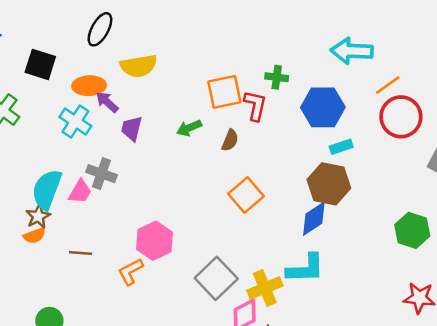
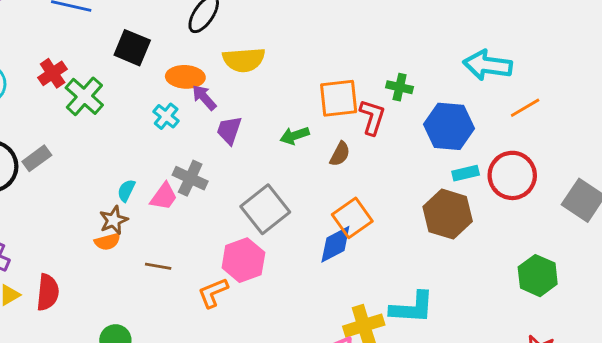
red circle: (401, 117) -> (512, 175), moved
cyan cross: (75, 122) -> (166, 116), size x0.7
cyan semicircle: (47, 189) -> (126, 191), size x0.5
blue diamond: (314, 219) -> (335, 244), moved
gray square: (216, 278) -> (265, 209), moved

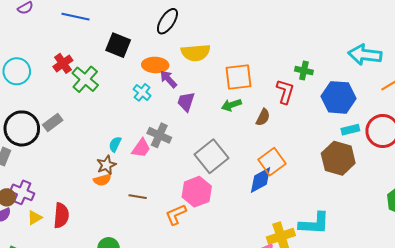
orange square: (339, 98) -> (239, 77), moved

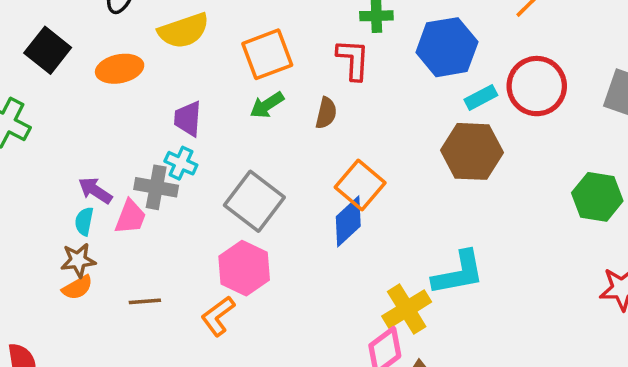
black square: (118, 45) -> (48, 50), turned 30
purple arrow: (168, 79) -> (95, 190), moved
cyan cross: (142, 92) -> (181, 163), moved
brown star: (106, 165) -> (78, 260), turned 30

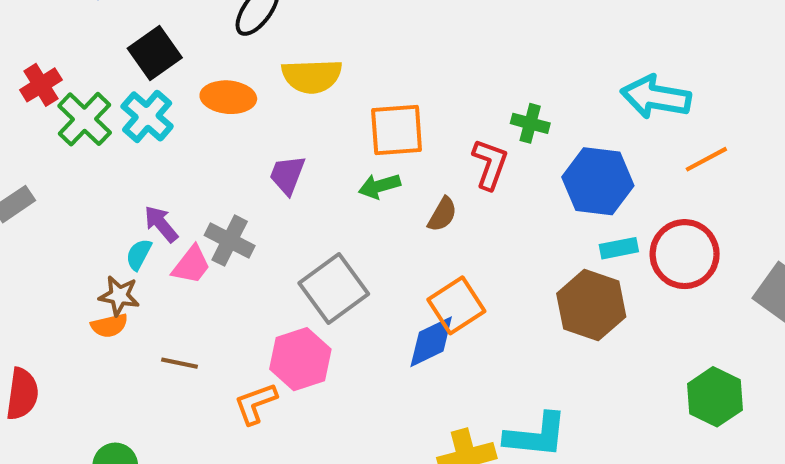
cyan cross: (181, 163) -> (147, 116), moved, size x1.4

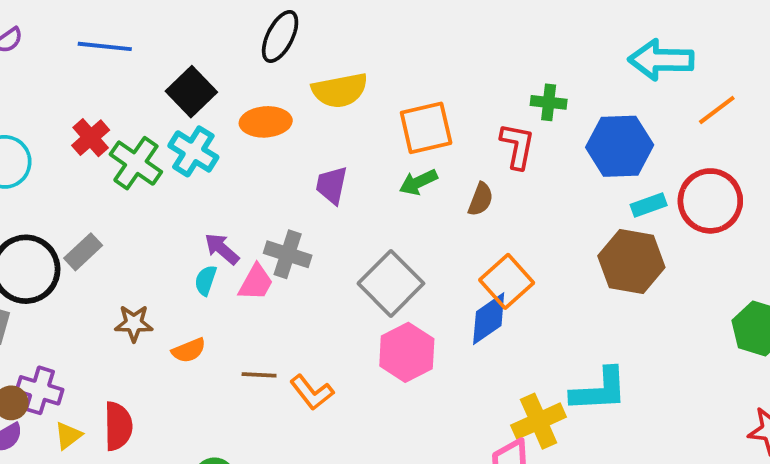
brown star: (119, 296) -> (134, 323), moved
pink hexagon: (300, 359) -> (407, 352), moved
orange L-shape: (256, 403) -> (312, 392), moved, turned -99

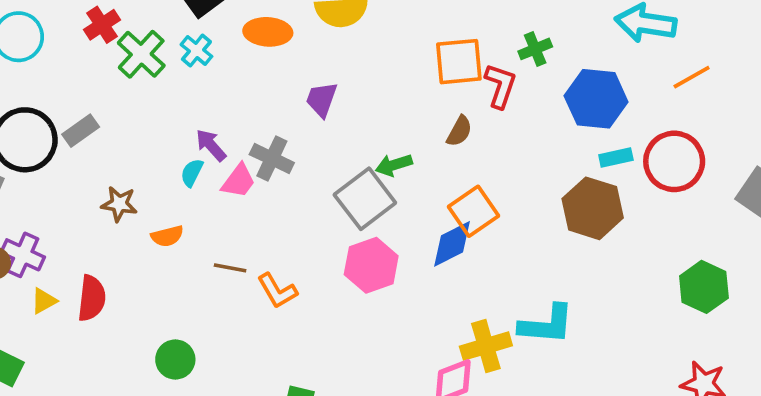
green cross: (549, 102) -> (535, 49), turned -36
orange square: (426, 128) -> (459, 62), moved
cyan cross: (193, 151) -> (196, 50), size x0.7
green arrow: (418, 182) -> (394, 165), moved

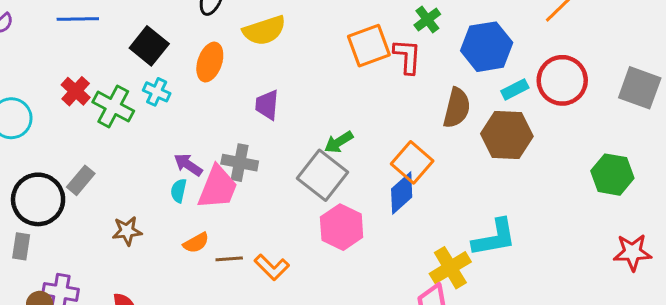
orange ellipse: (268, 32) -> (210, 62), turned -60
brown semicircle: (459, 131) -> (457, 108), moved, size x1.5
pink trapezoid: (239, 181) -> (218, 187), size x1.5
orange semicircle: (167, 236) -> (196, 243), moved

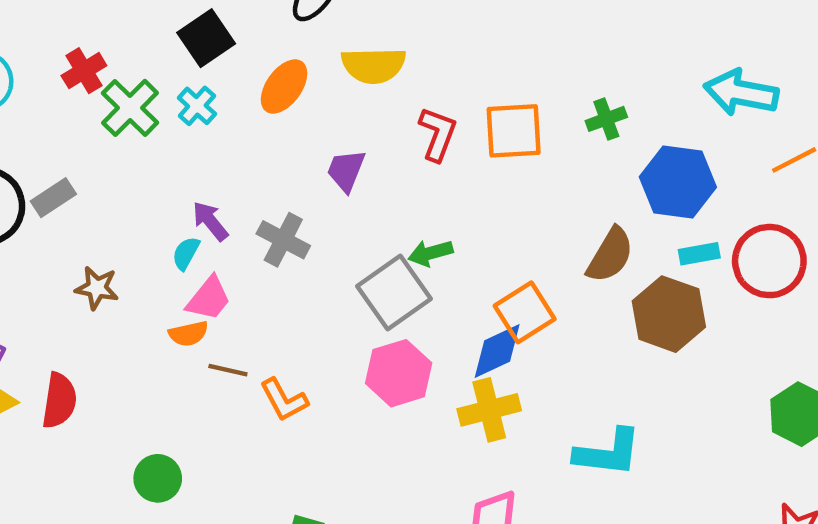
red L-shape: (407, 56) -> (438, 134), moved
pink trapezoid: (218, 187) -> (209, 299), moved, size x0.7
yellow cross: (450, 268) -> (489, 410), moved

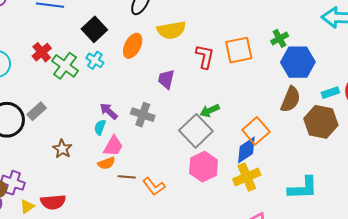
blue hexagon: (678, 182) -> (298, 62), moved
brown star: (97, 288) -> (62, 149), turned 30
red semicircle: (59, 401) -> (53, 202), turned 85

